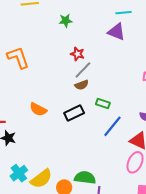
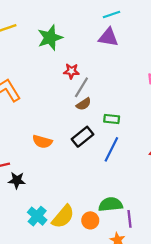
green star: (66, 21) -> (50, 38), size x1.6
blue line: (112, 126) -> (111, 149), moved

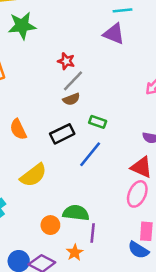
green star: (50, 38) -> (22, 26), moved
orange semicircle: (42, 142) -> (18, 129), turned 36
yellow semicircle: (63, 217) -> (33, 175), moved

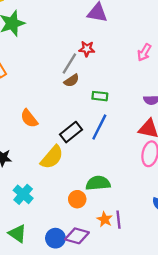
red star: (66, 61) -> (87, 49), moved
black rectangle: (62, 134) -> (71, 132), moved
purple line: (93, 233) -> (118, 220), moved

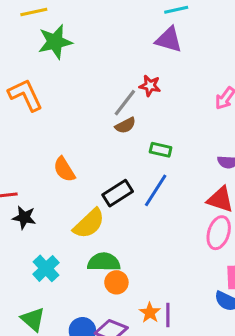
green semicircle: (98, 183) -> (104, 262), moved

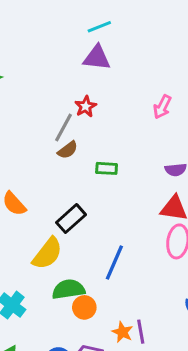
red star: (150, 86) -> (86, 107), turned -30
blue line: (156, 190) -> (114, 263), moved

